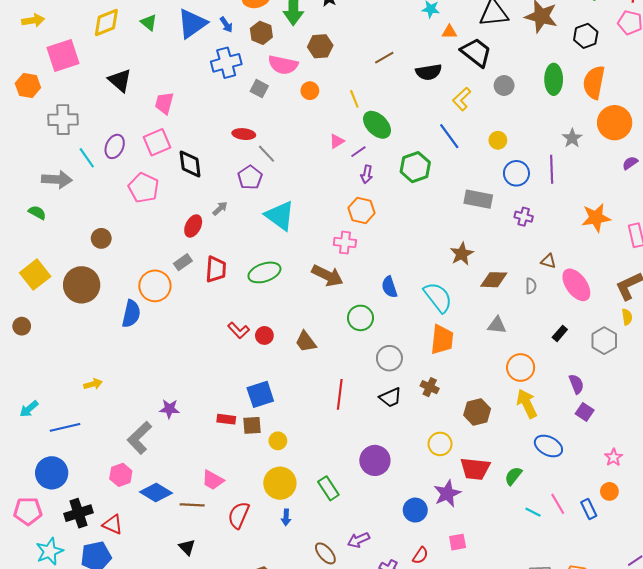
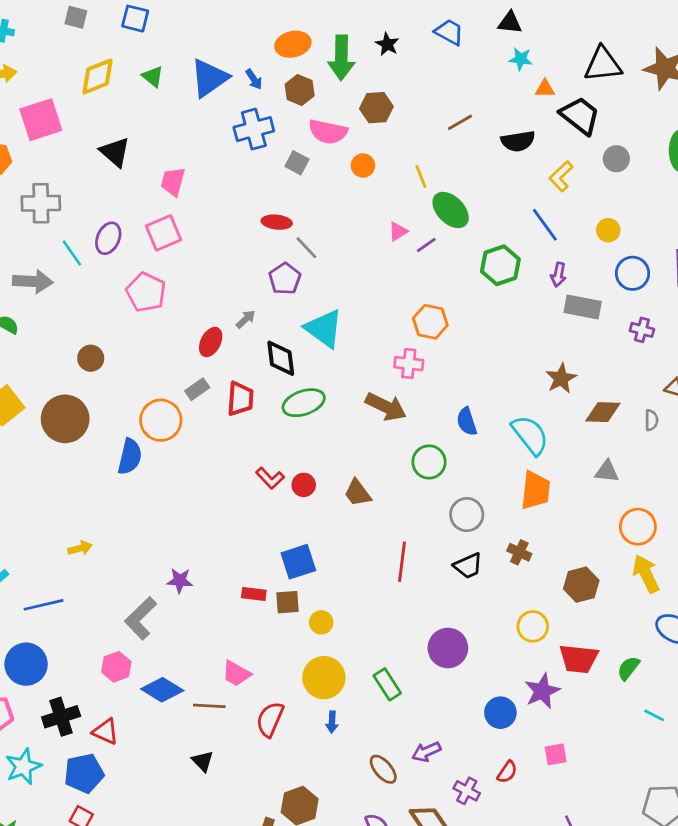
black diamond: (190, 164) -> (281, 358), moved
purple arrow: (367, 174) -> (558, 275), moved

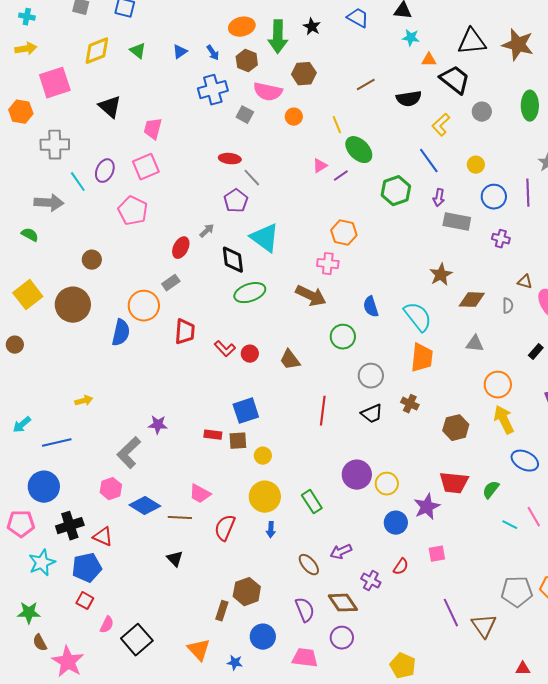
blue triangle: (209, 78) -> (180, 52), size x0.5
red trapezoid: (240, 399) -> (185, 332), moved
yellow circle: (533, 626) -> (387, 484), moved

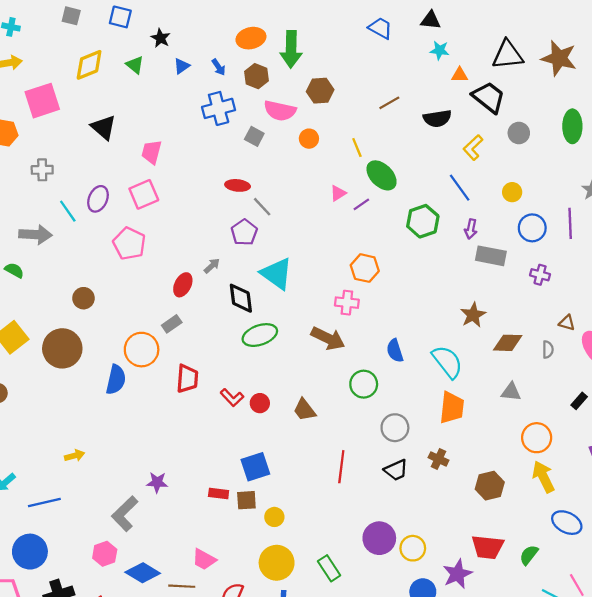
black star: (312, 27) -> (161, 38), moved
gray cross: (55, 145) -> (42, 170), size x0.7

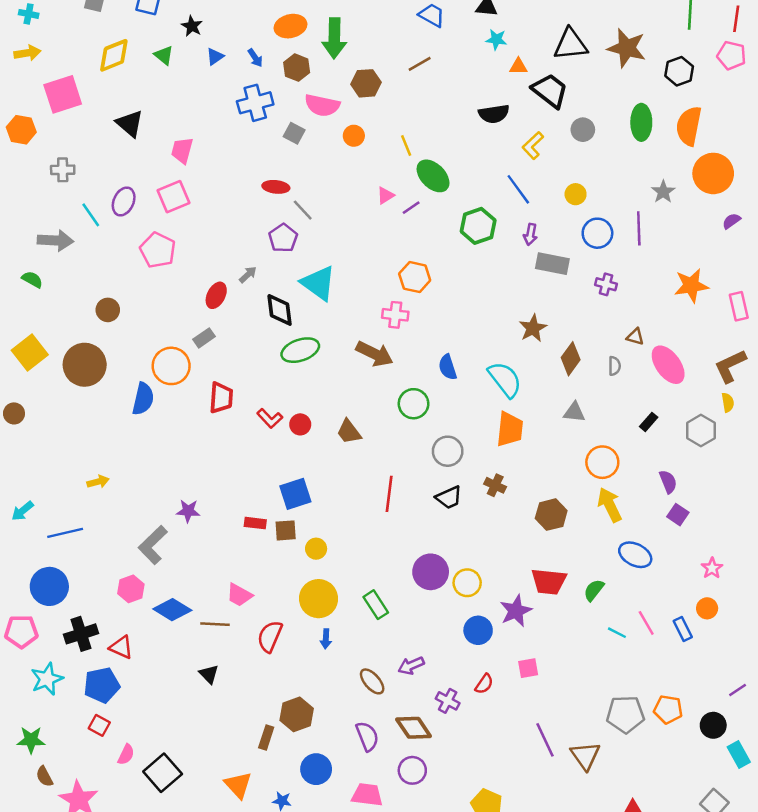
brown line: (389, 103) -> (420, 64), moved
brown diamond: (508, 343) -> (571, 359), turned -56

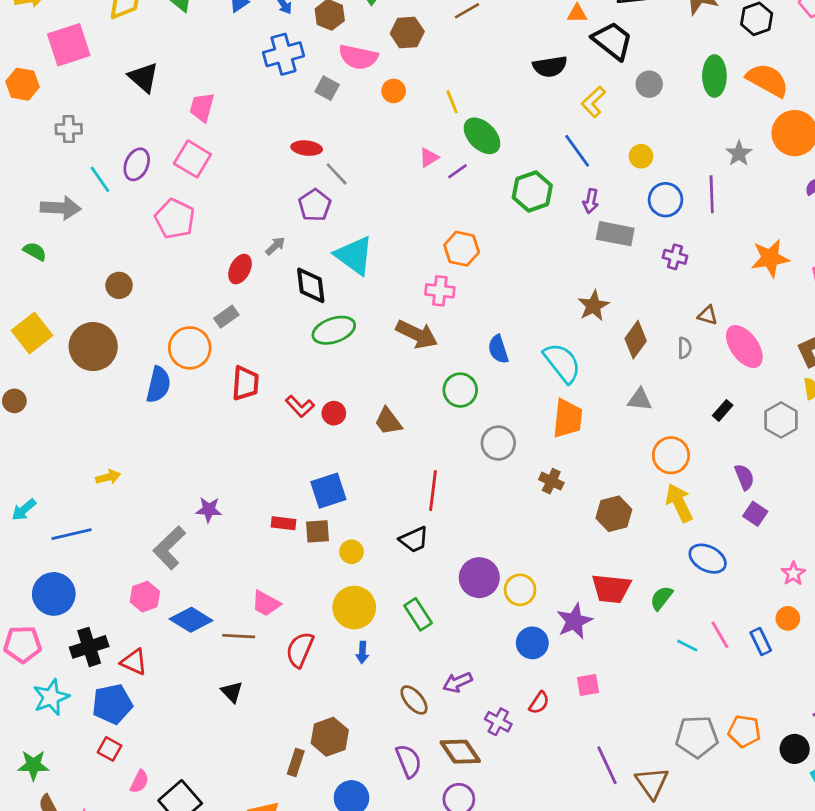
orange semicircle: (689, 126) -> (767, 80), turned 108
pink square: (174, 197) -> (192, 159), turned -36
black trapezoid: (449, 498) -> (414, 540), moved

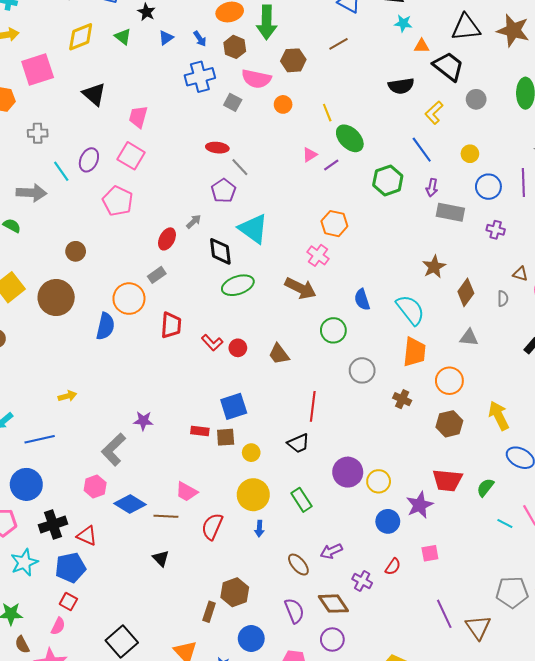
pink cross: (440, 291) -> (318, 255), turned 30
orange circle: (671, 455) -> (449, 381), moved
pink semicircle: (139, 782) -> (58, 626), moved

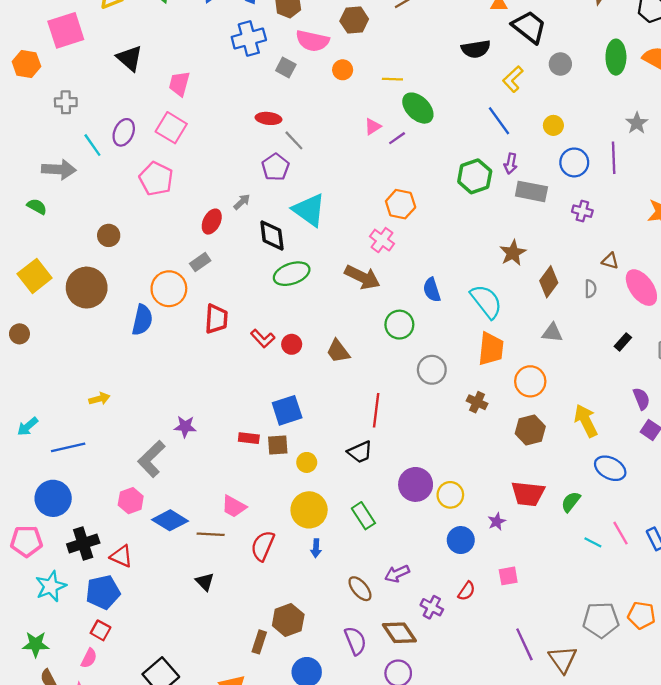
yellow line: (327, 113) -> (392, 79), turned -66
green hexagon: (388, 180) -> (475, 176), moved
purple star: (420, 505) -> (497, 521), size x0.6

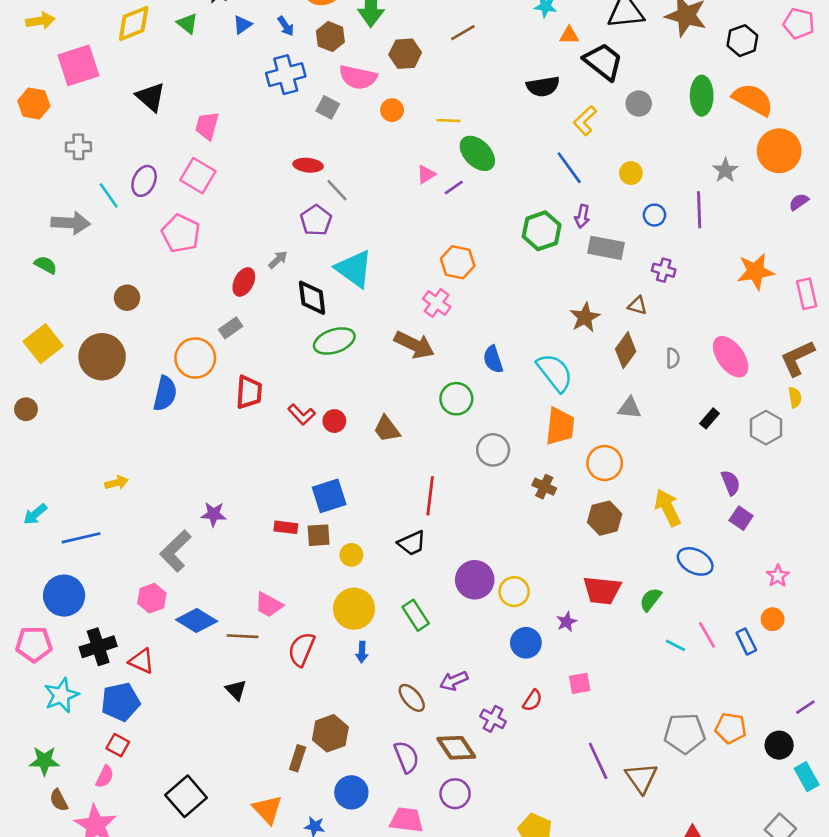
blue circle: (574, 162) -> (654, 215), size x0.7
brown triangle: (610, 261) -> (637, 306), moved

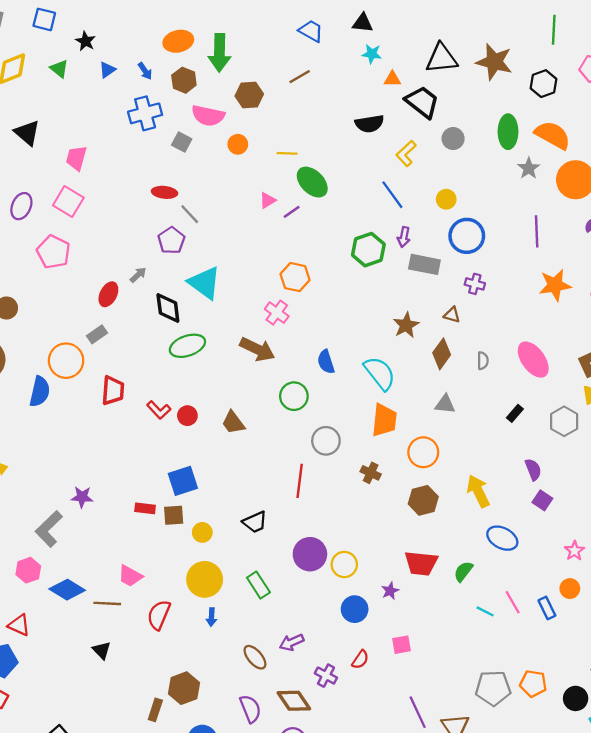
gray star: (725, 170) -> (529, 168), moved
purple line: (699, 210) -> (537, 231), moved
blue circle: (654, 215) -> (467, 236), size x1.8
red line: (430, 496) -> (300, 481), moved

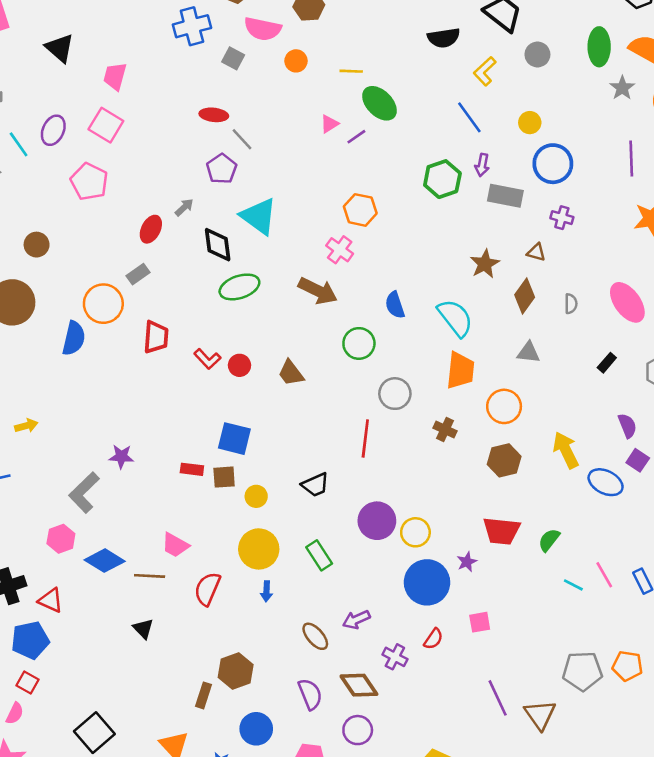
blue square: (183, 481) -> (234, 439), turned 32
blue ellipse: (502, 538) -> (606, 482), moved
blue circle: (355, 609) -> (427, 582), size x1.5

